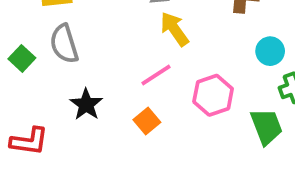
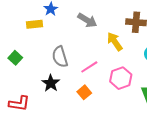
yellow arrow: (174, 29) -> (115, 42), moved
gray semicircle: (64, 44) -> (60, 57), moved

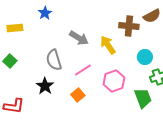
gray arrow: (87, 20) -> (79, 38), moved
yellow rectangle: (35, 24) -> (15, 28), moved

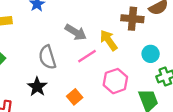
pink line: (83, 70) -> (87, 56), moved

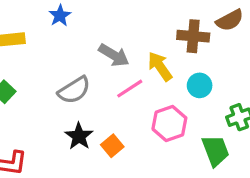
cyan circle: (151, 54) -> (200, 85), moved
gray semicircle: (47, 57) -> (74, 90), turned -105
black star: (37, 87) -> (79, 136), moved

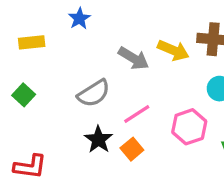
yellow arrow: (160, 66) -> (173, 50), moved, turned 148
pink line: (130, 89) -> (137, 114), moved

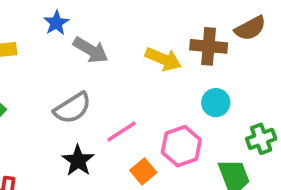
gray arrow: (134, 58) -> (91, 50), moved
orange square: (132, 149) -> (143, 171), moved

